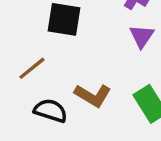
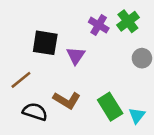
purple triangle: (142, 36) -> (76, 56), moved

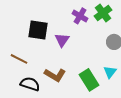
brown line: (21, 80) -> (19, 59), turned 66
cyan triangle: (137, 115) -> (110, 72), moved

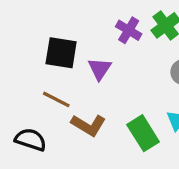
brown line: (19, 59) -> (56, 99), moved
black semicircle: (30, 84) -> (31, 140), moved

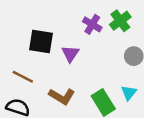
brown line: (56, 99) -> (23, 77), moved

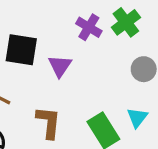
brown L-shape: (62, 96) -> (49, 122), turned -115

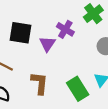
purple cross: (89, 27) -> (65, 29), moved

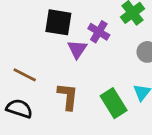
black square: (20, 33) -> (58, 22), moved

